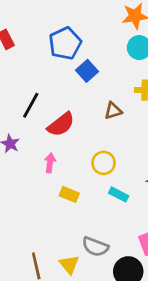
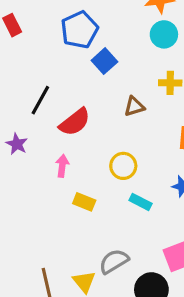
gray semicircle: (95, 247) -> (114, 261), turned 128

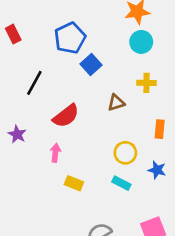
black line: (40, 100) -> (34, 83), moved
yellow circle: (123, 166) -> (125, 153), moved

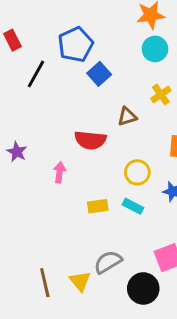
black line: (34, 83) -> (36, 74), moved
yellow cross: (146, 83) -> (161, 94), turned -36
red semicircle: (66, 116) -> (90, 140), moved, turned 44
yellow rectangle: (74, 183) -> (98, 206), moved, turned -30

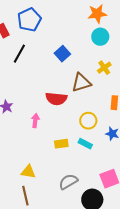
blue pentagon: (76, 45) -> (29, 20), moved
brown triangle: (127, 117) -> (81, 83), size x1.5
yellow triangle: (80, 281) -> (28, 172), moved, turned -42

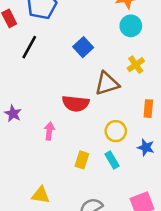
yellow rectangle: (61, 144) -> (82, 160), turned -64
cyan rectangle: (85, 144) -> (112, 160), turned 32

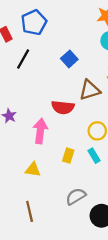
pink arrow: (49, 131) -> (40, 131), size x1.6
yellow triangle: (41, 195) -> (33, 170), moved

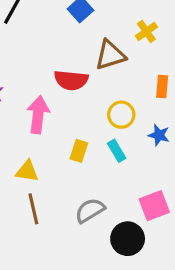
brown line: (30, 211) -> (33, 209), moved

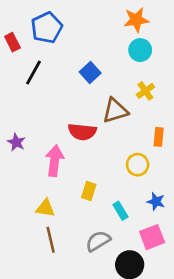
yellow circle: (121, 115) -> (138, 165), moved
blue star: (159, 135) -> (156, 202), moved
cyan rectangle: (117, 151) -> (120, 211), moved

